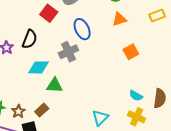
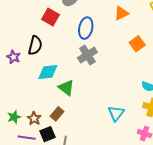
blue ellipse: (82, 29) -> (86, 28), turned 45
gray cross: (68, 52) -> (87, 55), moved
green triangle: (55, 85) -> (66, 88), turned 42

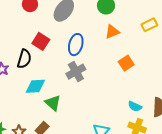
red square: (50, 17) -> (41, 41), moved

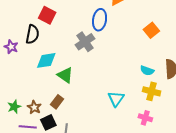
blue ellipse: (76, 45) -> (100, 20), moved
orange square: (126, 63) -> (151, 30), moved

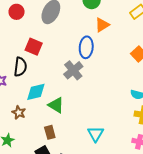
cyan triangle: (116, 99) -> (95, 134), moved
brown rectangle: (57, 102) -> (50, 132), turned -48
brown star: (34, 107) -> (19, 112), moved

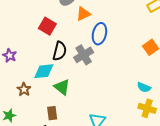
orange triangle: (102, 25) -> (83, 14), moved
black semicircle: (20, 67) -> (60, 51), moved

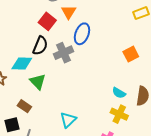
orange triangle: (83, 14) -> (69, 12), turned -42
red square: (47, 26) -> (47, 21), moved
brown rectangle: (52, 113) -> (24, 106), turned -56

